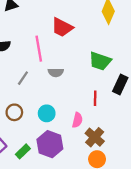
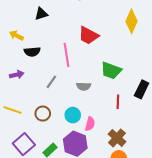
green trapezoid: (100, 61) -> (111, 70), moved
gray semicircle: (56, 72) -> (84, 86), moved
pink semicircle: (77, 120) -> (90, 124), moved

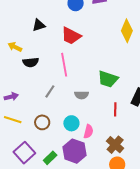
red trapezoid: (88, 35) -> (71, 36), moved
purple arrow: (17, 75) -> (11, 97), moved

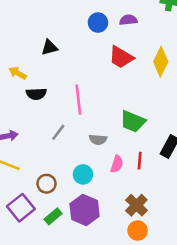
red trapezoid: (71, 36) -> (121, 57), moved
brown circle: (42, 122) -> (47, 184), moved
pink semicircle: (88, 131) -> (117, 164), moved

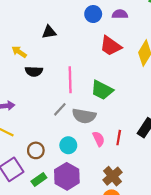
green trapezoid: (133, 121) -> (102, 90), moved
gray line: (58, 132) -> (60, 109), moved
gray semicircle: (98, 139) -> (84, 116), size x1.5
pink semicircle: (117, 164) -> (99, 139), turned -48

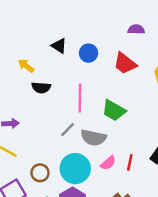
blue circle: (93, 14) -> (89, 53), moved
black triangle: (49, 32) -> (59, 46), turned 40
pink semicircle: (99, 139) -> (108, 163), turned 72
cyan circle: (68, 145) -> (75, 169), size x1.6

